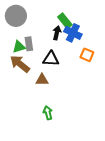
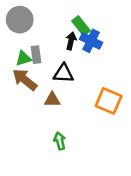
orange square: (87, 55) -> (109, 101), moved, size x1.5

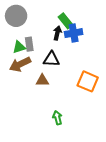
blue cross: (91, 41) -> (74, 33), turned -36
brown arrow: (25, 80) -> (20, 64), turned -65
green arrow: (60, 141) -> (57, 118), moved

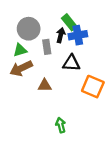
gray circle: (16, 16) -> (29, 29), moved
gray rectangle: (29, 44) -> (47, 47), moved
black triangle: (51, 59) -> (71, 63), moved

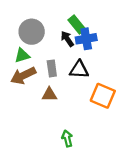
black arrow: (61, 35) -> (67, 39), turned -48
gray rectangle: (47, 47) -> (52, 68), moved

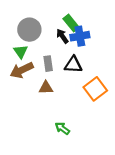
green triangle: (22, 55) -> (21, 52), turned -48
orange square: (103, 96) -> (95, 89), turned 30
green arrow: (67, 138) -> (62, 128), turned -40

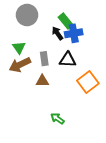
gray circle: (29, 30) -> (27, 15), moved

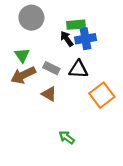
green rectangle: (66, 21) -> (76, 25), turned -56
gray rectangle: (44, 59) -> (51, 68), turned -56
brown triangle: (42, 81) -> (49, 94), turned 32

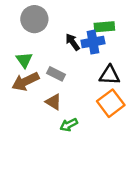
green rectangle: (76, 25) -> (104, 27), moved
black triangle: (78, 69) -> (110, 75), moved
green arrow: (67, 137) -> (69, 125), moved, turned -63

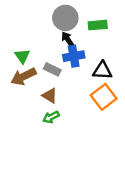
gray circle: (34, 19) -> (65, 18), moved
blue cross: (93, 42) -> (74, 56), moved
green arrow: (69, 125) -> (51, 117), moved

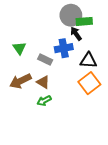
gray circle: (65, 18) -> (71, 15), moved
black arrow: (68, 39) -> (76, 34), moved
brown arrow: (24, 77) -> (20, 81), moved

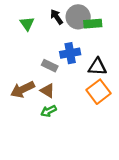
black arrow: (76, 34) -> (57, 17), moved
green triangle: (19, 48) -> (27, 24), moved

